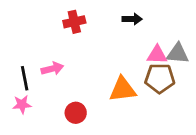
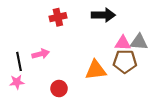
black arrow: (132, 19) -> (103, 15), size x1.5

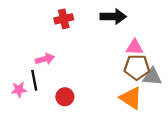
gray triangle: (139, 42) -> (152, 77), moved
black line: (19, 61) -> (34, 80), moved
orange triangle: (96, 70) -> (131, 98), moved, turned 40

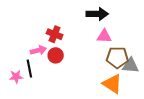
red cross: (64, 19) -> (55, 34), moved, turned 35
pink triangle: (135, 47) -> (104, 36), moved
red circle: (65, 97) -> (56, 55), moved

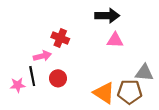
red circle: (56, 55) -> (58, 78), moved
brown pentagon: (117, 57) -> (130, 92), moved
orange triangle: (112, 84) -> (104, 93), moved

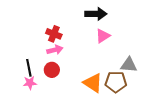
pink triangle: (115, 40) -> (103, 36), turned -35
pink arrow: (42, 56) -> (55, 50), moved
pink star: (18, 85) -> (30, 83), moved

